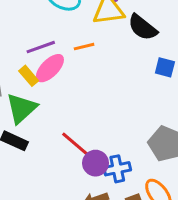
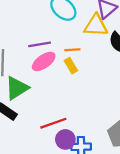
yellow rectangle: (29, 76) -> (71, 66), moved
red line: (76, 145) -> (53, 123), turned -70

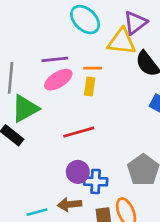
yellow rectangle: (71, 66) -> (90, 86), turned 35
red line: (53, 123) -> (79, 132), moved

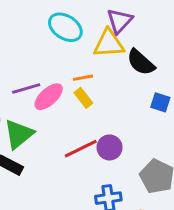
purple line: (55, 59) -> (26, 89), moved
yellow rectangle: (90, 86) -> (83, 98), turned -36
purple circle: (78, 172) -> (110, 147), moved

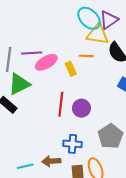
cyan ellipse: (65, 27) -> (89, 18), moved
orange line: (83, 78) -> (86, 56), moved
red line: (81, 149) -> (61, 104), turned -70

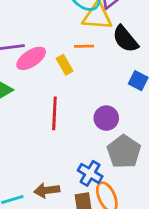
purple circle: (81, 108) -> (106, 118), moved
blue cross: (73, 144) -> (90, 173), moved, turned 30

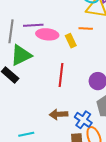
pink ellipse: (31, 58) -> (47, 34), turned 35
brown arrow: (47, 190) -> (59, 114), moved

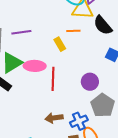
pink ellipse: (47, 34) -> (35, 66), moved
blue cross: (83, 120) -> (79, 121), turned 36

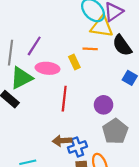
purple line: (21, 32) -> (34, 46), turned -54
pink ellipse: (35, 66) -> (48, 68), moved
blue cross: (79, 121) -> (77, 147), moved

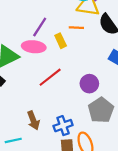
purple line: (34, 46) -> (40, 27), moved
red line: (64, 99) -> (50, 77), turned 45
brown arrow: (62, 141) -> (33, 120), moved, turned -108

